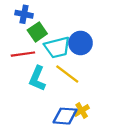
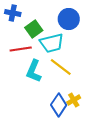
blue cross: (24, 14) -> (13, 13), moved
blue circle: (81, 43) -> (69, 19), moved
blue diamond: (65, 116) -> (59, 105), turned -60

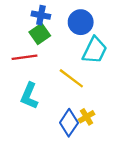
blue cross: (13, 13) -> (41, 15), moved
cyan trapezoid: (52, 43) -> (95, 50), moved, turned -50
cyan L-shape: (34, 71) -> (29, 96), moved

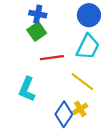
blue circle: (81, 22) -> (89, 15), moved
red line: (25, 57) -> (52, 58), moved
yellow line: (71, 78) -> (82, 82), moved

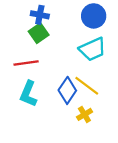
cyan trapezoid: (88, 47) -> (92, 49), turned 40
red line: (52, 58) -> (26, 63), moved
blue diamond: (64, 114) -> (67, 90), moved

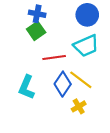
red line: (26, 63) -> (54, 57), moved

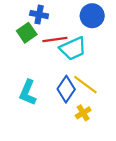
green square: (36, 31) -> (27, 33), moved
cyan trapezoid: (86, 46) -> (73, 48), moved
red line: (54, 57) -> (55, 39), moved

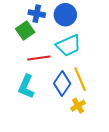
blue circle: (92, 16) -> (65, 15), moved
red line: (55, 39) -> (39, 58), moved
yellow line: (85, 85) -> (80, 79), turned 30

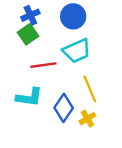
blue cross: (37, 14) -> (30, 15), moved, turned -35
blue diamond: (62, 83) -> (64, 108), moved
cyan L-shape: (26, 87) -> (29, 97), turned -105

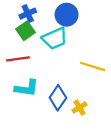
cyan trapezoid: (77, 51) -> (55, 38), moved
red line: (43, 65) -> (18, 59), moved
yellow line: (90, 89) -> (92, 66), moved, turned -50

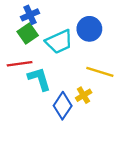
blue circle: (67, 15) -> (89, 29), moved
cyan L-shape: (27, 88) -> (39, 79), moved, turned -115
yellow cross: (80, 107) -> (84, 95), moved

